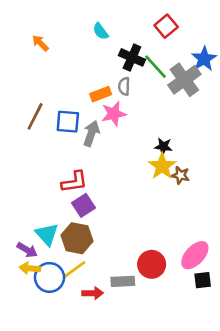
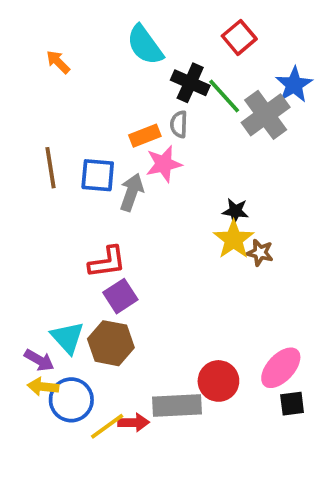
cyan semicircle: (101, 31) -> (145, 45), size x1.6
brown line: (35, 116) -> (51, 168), turned -36
yellow line: (74, 270) -> (107, 426), moved
gray rectangle: (123, 281) -> (177, 406), size x1.4

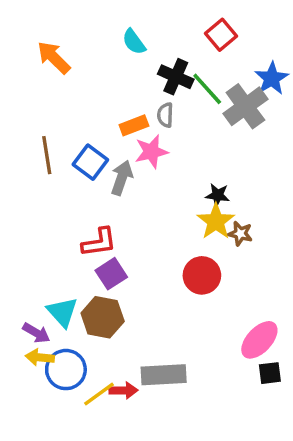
cyan semicircle: (145, 45) -> (134, 42), size x0.7
orange arrow: (58, 62) -> (54, 57), size x1.5
blue square: (98, 175) -> (90, 162), turned 32
red circle: (218, 381) -> (202, 275), moved

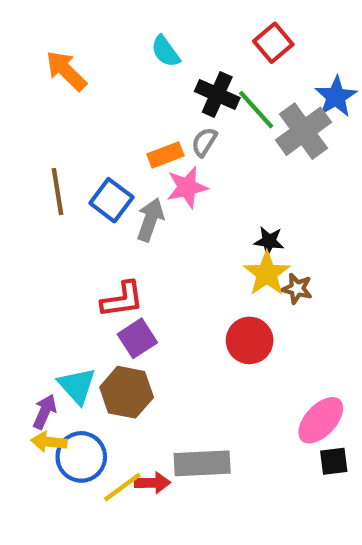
gray semicircle: (165, 115) -> (204, 142), turned 30
purple arrow: (36, 333) -> (45, 412), turned -96

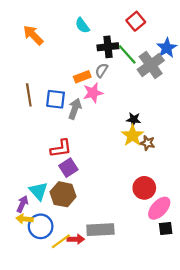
black cross: (217, 95) -> (108, 47), turned -30
blue square: (111, 200) -> (56, 99), turned -30
red circle: (250, 340) -> (144, 188), moved

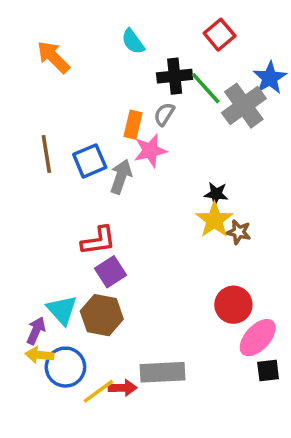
orange rectangle: (82, 77) -> (133, 125), turned -56
blue square: (56, 99) -> (90, 161), turned -30

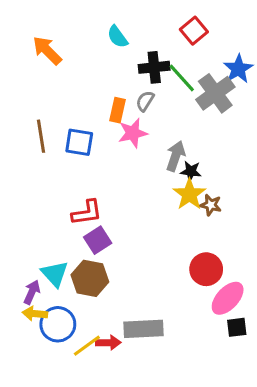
blue square: (90, 161) -> (79, 142), turned 32
gray arrow: (121, 177) -> (176, 156), moved

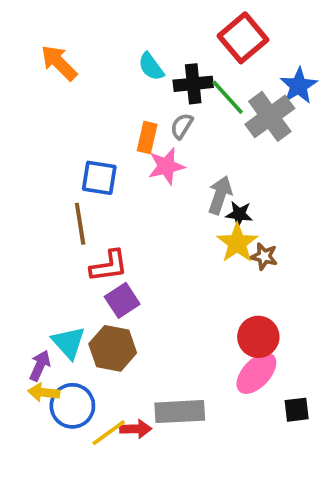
red square: (194, 31) -> (243, 38), size x1.4
cyan semicircle: (117, 37) -> (151, 67), moved
brown line: (41, 136) -> (80, 224), moved
pink ellipse: (228, 298) -> (256, 373), moved

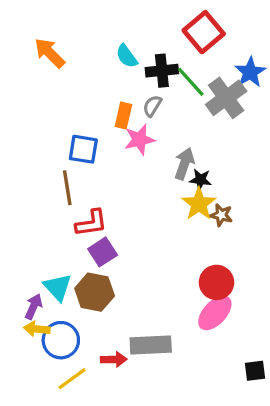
black square: (297, 410) -> (255, 371), moved
yellow line: (109, 433) -> (72, 379), moved

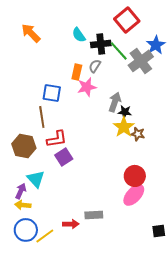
brown hexagon: (95, 292) -> (24, 146), moved
blue circle: (61, 340) -> (26, 230), moved
gray rectangle: (151, 345) -> (94, 215), size x0.7

